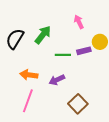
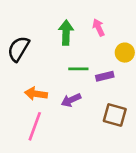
green arrow: (43, 35) -> (66, 33), moved, turned -36
purple rectangle: (84, 51) -> (105, 76), moved
brown square: (78, 104) -> (115, 115), moved, turned -30

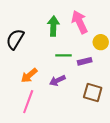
pink arrow: (98, 28) -> (80, 22), size x1.6
orange arrow: (36, 94) -> (29, 75), turned -48

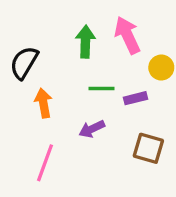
orange arrow: (29, 75) -> (43, 103), moved, turned 120

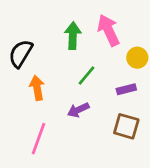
green line: (102, 89) -> (87, 76), turned -50
purple rectangle: (135, 98) -> (126, 89), moved

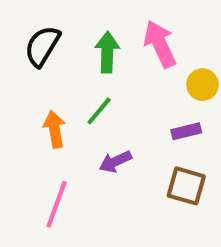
black semicircle: (21, 54) -> (42, 46), moved
green line: (87, 76) -> (99, 111), moved

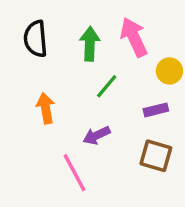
black semicircle: (42, 46) -> (36, 39), turned -36
green line: (99, 111) -> (107, 86), moved
pink line: (57, 204) -> (74, 173), moved, turned -48

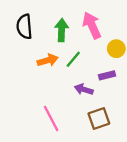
orange arrow: (46, 108) -> (48, 60), moved, turned 84
purple arrow: (97, 135) -> (84, 89), moved, turned 42
brown square: (156, 156) -> (99, 119), moved, turned -35

